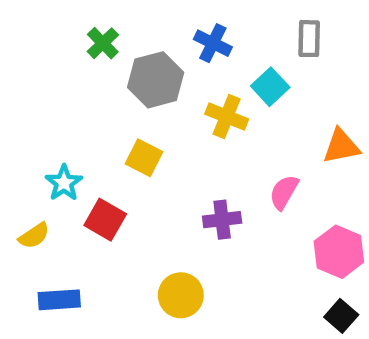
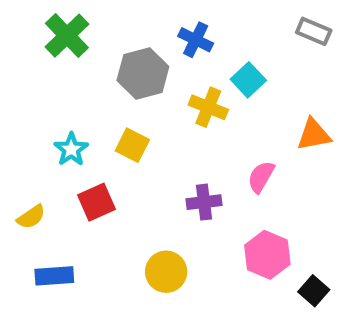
gray rectangle: (309, 39) -> (314, 31), moved, turned -68
green cross: (103, 43) -> (67, 36), moved, size x1.5
cyan star: (64, 183) -> (71, 149), moved
red square: (105, 220) -> (96, 202), turned 36
pink hexagon: (339, 252) -> (267, 255), moved

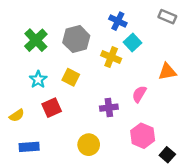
green cross: (67, 36) -> (36, 40), moved
blue cross: (196, 40) -> (118, 21), moved

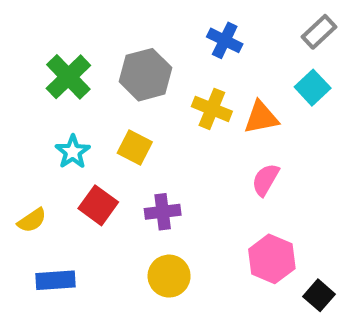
gray rectangle: (167, 17) -> (319, 32), turned -66
cyan square: (132, 42) -> (313, 88), moved
orange triangle: (167, 72) -> (261, 118), moved
red square: (52, 108) -> (98, 205), turned -30
purple cross: (109, 108) -> (163, 212), moved

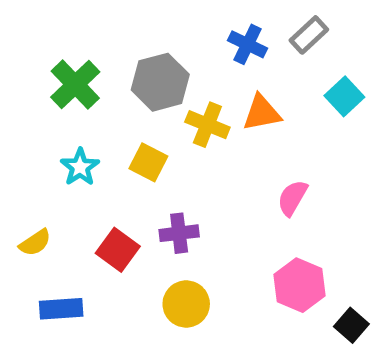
gray rectangle: (319, 32) -> (309, 35), moved
yellow cross: (212, 109) -> (207, 125), moved
orange triangle: (261, 118) -> (262, 113), moved
red square: (98, 205) -> (118, 250), moved

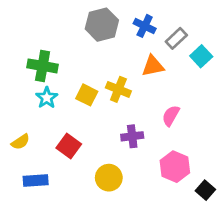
gray rectangle: (309, 35) -> (176, 38), moved
gray hexagon: (160, 82) -> (102, 25), moved
green cross: (75, 85) -> (43, 66), moved, turned -36
yellow cross: (207, 125) -> (118, 89), moved
purple cross: (179, 233) -> (132, 136), moved

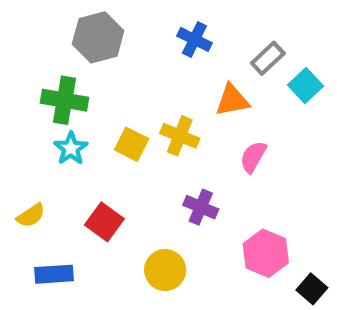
gray hexagon: (102, 25) -> (98, 37), moved
blue cross: (145, 26) -> (194, 39), moved
pink semicircle: (171, 116) -> (253, 157), moved
purple cross: (132, 136) -> (201, 207), turned 30

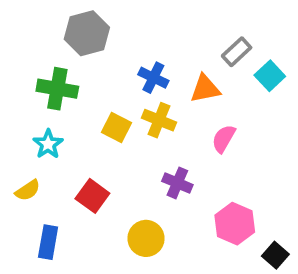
blue cross: (194, 39) -> (153, 78), moved
cyan star: (71, 148) -> (48, 144), moved
blue rectangle: (54, 274) -> (48, 242), turned -76

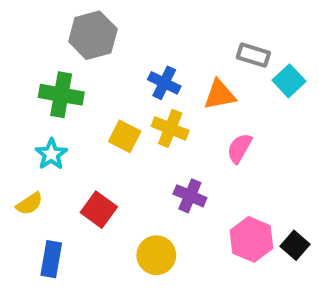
gray rectangle: (237, 52) -> (253, 55), turned 60
black square: (275, 255) -> (295, 245), moved

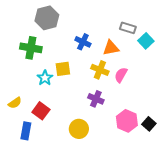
yellow cross: (170, 128) -> (100, 70), moved
yellow square: (125, 136) -> (63, 69), turned -35
cyan star: (51, 154) -> (45, 78), moved
red square: (99, 210) -> (41, 111), moved

